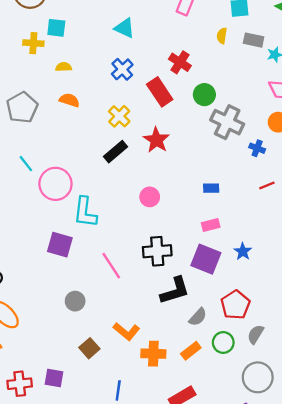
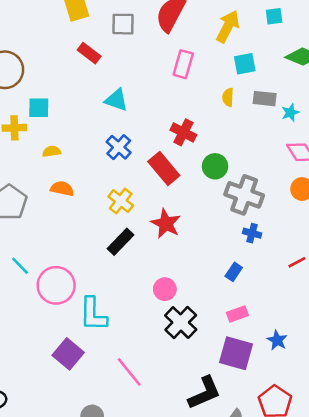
blue cross: (257, 148) -> (252, 233), moved
blue rectangle: (211, 188) -> (234, 272), turned -49
purple square: (60, 245) -> (68, 354), turned 30
black cross: (157, 251) -> (181, 322), moved, turned -36

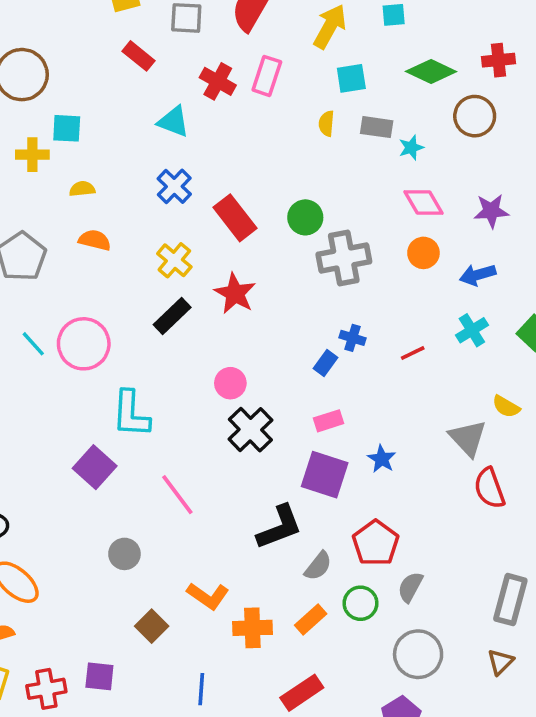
red cross: (183, 132) -> (218, 81), moved
gray cross: (244, 195) -> (344, 258), turned -33
blue cross: (252, 233) -> (353, 338), moved
pink circle: (56, 285) -> (84, 344), moved

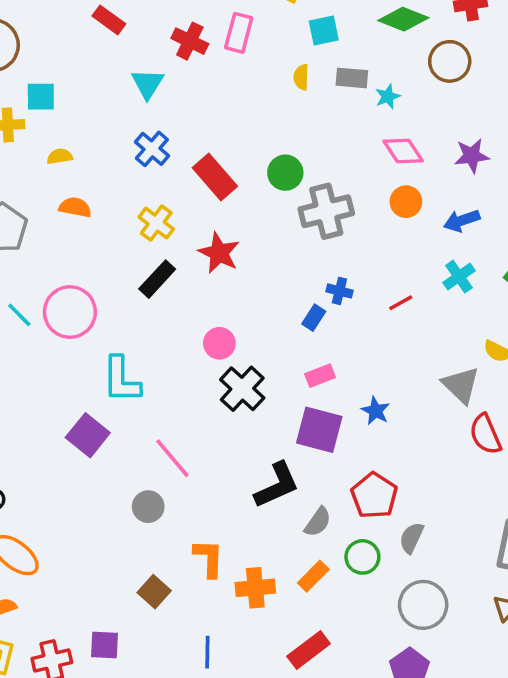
cyan triangle: (173, 121) -> (148, 84), turned 44
gray circle: (124, 554) -> (148, 507), moved
orange L-shape: (208, 596) -> (209, 558), turned -120

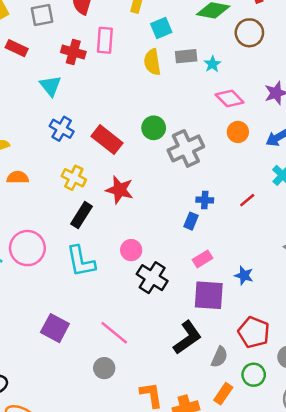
yellow semicircle: (301, 77) -> (152, 62), size x1.5
cyan L-shape: (121, 380) -> (81, 261), moved

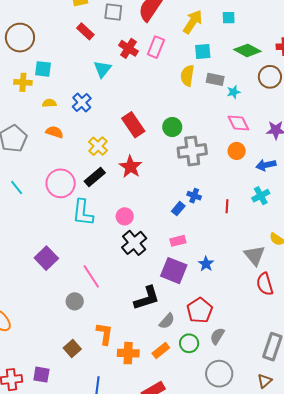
blue cross: (62, 129) -> (82, 102), moved
red line: (247, 200) -> (227, 206), turned -64
pink circle: (27, 248) -> (61, 183), moved

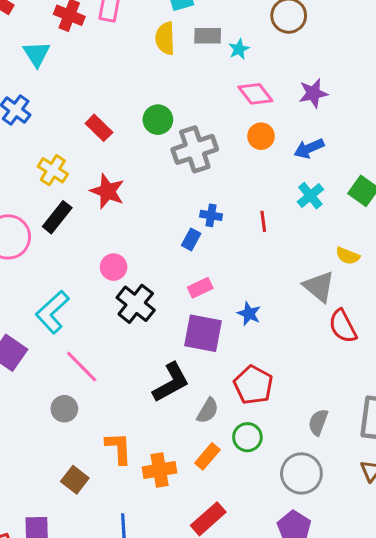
red rectangle: (133, 125) -> (99, 128), size x0.7
cyan L-shape: (83, 213) -> (52, 312), moved, turned 52
gray semicircle: (217, 336) -> (318, 422), moved

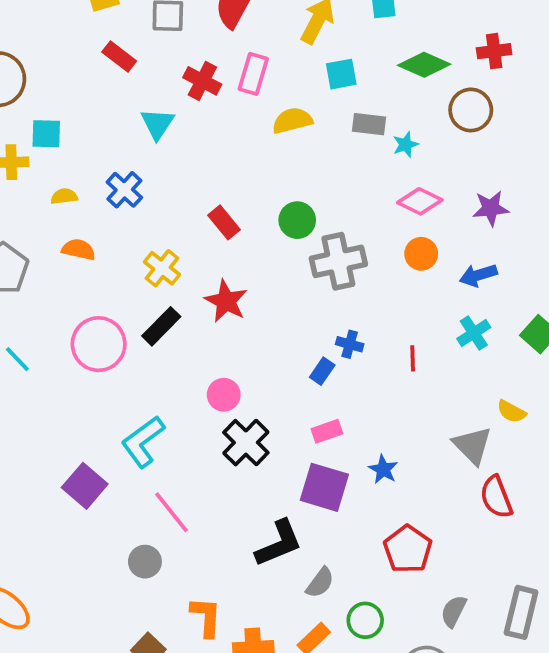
yellow semicircle: (165, 38) -> (292, 121), moved, turned 72
pink diamond: (255, 94) -> (420, 201), turned -32
red pentagon: (253, 385) -> (408, 549), moved

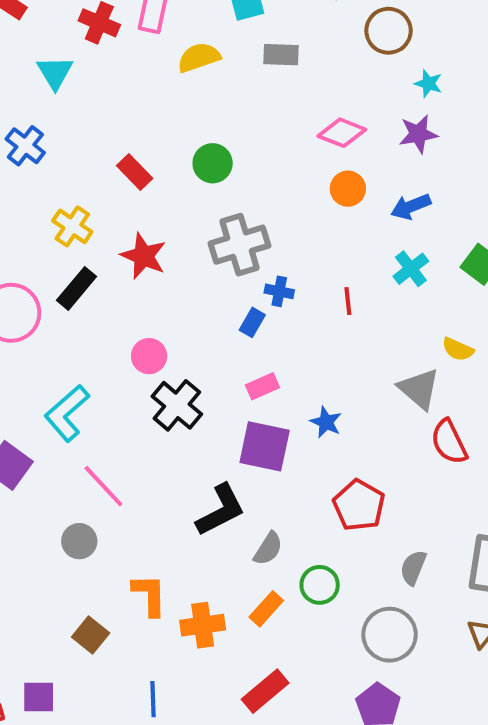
cyan star: (406, 144) -> (428, 84), moved, turned -30
gray cross: (338, 261) -> (239, 245), moved

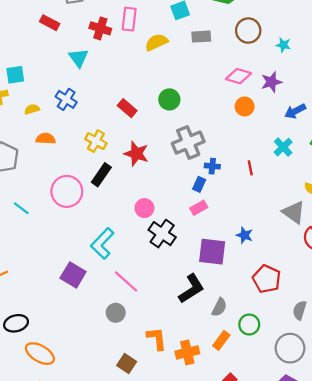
brown circle: (389, 31) -> (248, 31), moved
purple star: (418, 134) -> (271, 82), moved
blue arrow: (411, 207) -> (295, 111), moved
pink rectangle: (262, 386) -> (199, 208), moved

